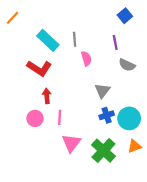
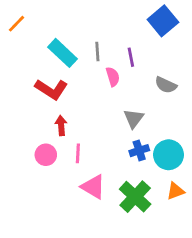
blue square: (125, 16) -> (163, 21), size x1.5
purple line: (115, 42) -> (131, 57), moved
pink triangle: (71, 143) -> (93, 187), turned -36

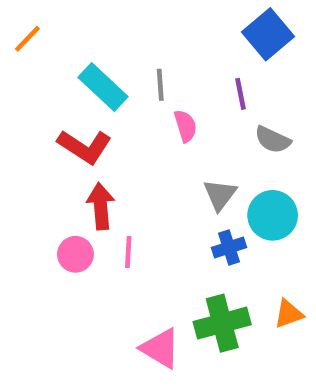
purple line: (131, 57) -> (241, 94), moved
red arrow: (61, 125) -> (101, 206), size x1.4
cyan circle: (169, 155) -> (273, 215), moved
pink triangle: (93, 187) -> (160, 348), moved
green cross: (135, 197) -> (222, 323), turned 32

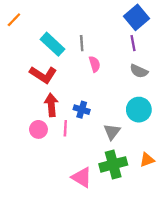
purple line: (241, 94) -> (133, 43), moved
gray triangle: (220, 195) -> (112, 132), moved
blue cross: (229, 247) -> (82, 110), moved, turned 35

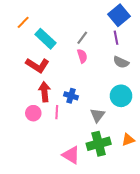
orange line: (14, 20) -> (23, 22), moved
gray line: (82, 43) -> (82, 38), moved, turned 40

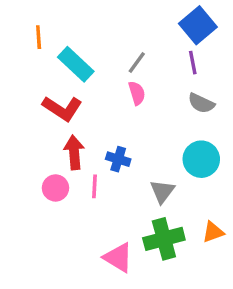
orange line: (23, 22) -> (39, 37), turned -48

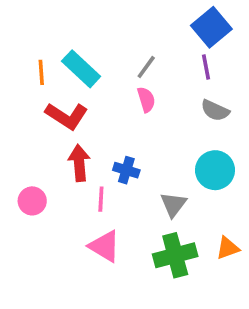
orange line: (39, 37) -> (41, 72), moved
pink circle: (55, 188) -> (32, 201), moved
pink triangle: (118, 257) -> (105, 246), moved

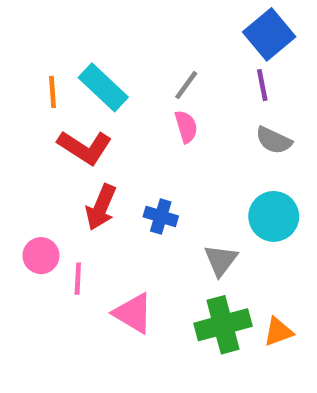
red arrow: (79, 163) -> (101, 207), turned -152
pink line: (101, 199) -> (78, 279), moved
orange triangle: (228, 248) -> (278, 332), moved

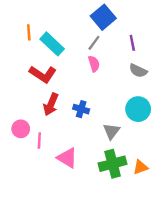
blue square: (269, 34) -> (103, 17), moved
orange line: (52, 92) -> (29, 32), moved

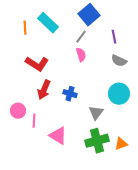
cyan rectangle: (52, 44) -> (48, 23), moved

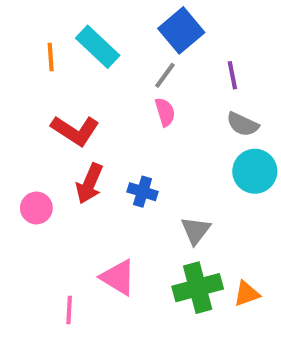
cyan circle: (119, 94) -> (255, 171), moved
pink circle: (18, 111) -> (36, 208), moved
pink line: (34, 121) -> (69, 310), moved

